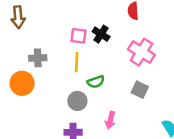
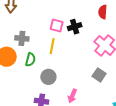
black cross: (101, 34) -> (75, 27), turned 32
green semicircle: (96, 82) -> (30, 60), moved, turned -64

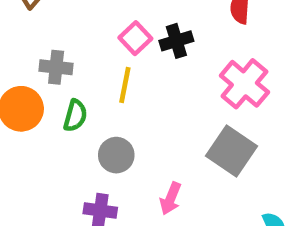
pink square: (57, 26) -> (135, 38), turned 32
gray square: (99, 75) -> (231, 151), size x1.5

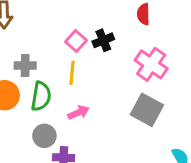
green semicircle: (75, 116) -> (41, 96), size x1.4
gray circle: (116, 155) -> (44, 136), moved
pink arrow: (171, 199) -> (79, 112), moved, turned -130

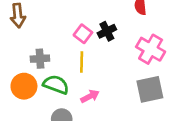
green semicircle: (41, 96) -> (56, 85), turned -75
gray square: (147, 110) -> (150, 89), turned -36

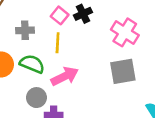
gray cross: (40, 59) -> (25, 30), moved
pink arrow: (90, 96) -> (65, 76), size x1.5

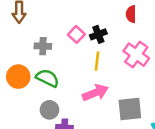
yellow line: (58, 43) -> (97, 61), moved
gray square: (123, 71) -> (130, 109), moved
pink arrow: (65, 76) -> (95, 93), moved

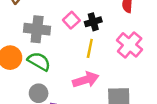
gray cross: (43, 46) -> (37, 29), size x1.5

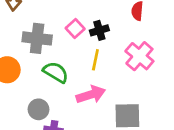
green semicircle: (39, 61) -> (56, 72), moved

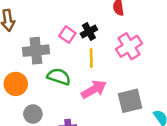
pink cross: (139, 56) -> (129, 46), turned 30
gray circle: (39, 109) -> (33, 114), moved

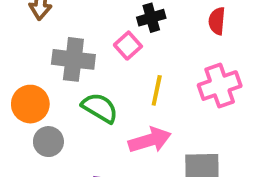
black cross: (89, 32) -> (151, 18), moved
gray circle: (33, 114) -> (48, 142), moved

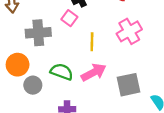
green semicircle: (100, 108) -> (62, 72), moved

